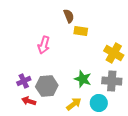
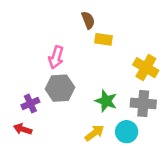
gray hexagon: (47, 86) -> (60, 88), moved
red arrow: (29, 101) -> (23, 129), moved

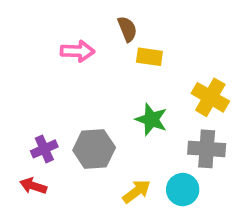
pink arrow: (56, 57) -> (77, 51), moved, turned -105
gray hexagon: (60, 88) -> (94, 149), moved
green star: (106, 101) -> (151, 119), moved

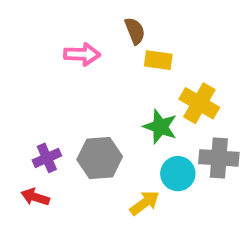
yellow cross: (210, 97) -> (199, 103), moved
cyan circle: (183, 190) -> (178, 174), moved

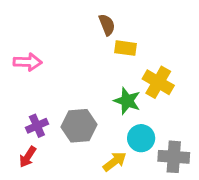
pink arrow: (82, 54) -> (28, 62), moved
gray cross: (219, 158) -> (174, 157), moved
red arrow: (35, 197) -> (28, 157), turned -75

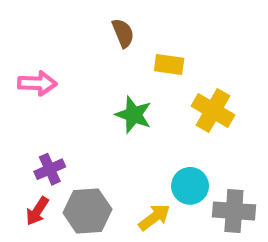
brown semicircle: (107, 25) -> (123, 33), moved
green star: (127, 101) -> (134, 115), moved
gray hexagon: (79, 126) -> (87, 211), moved

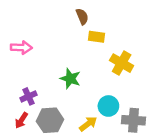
brown semicircle: (123, 33) -> (82, 17), moved
green star: (134, 115) -> (70, 79), moved

